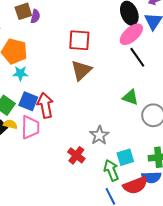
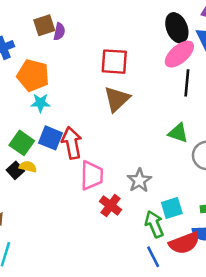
black line: (137, 57) -> (187, 83), turned 40
pink trapezoid: (30, 127) -> (92, 175), moved

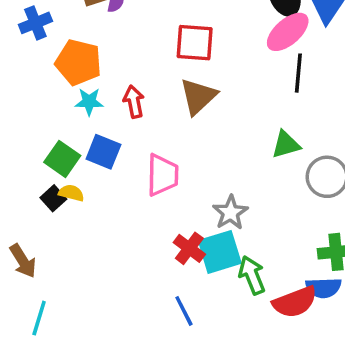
green triangle: (178, 133) -> (286, 145), turned -35
red arrow: (72, 143) -> (134, 102), moved, size x0.7
pink trapezoid: (92, 175) -> (162, 175), moved
cyan square: (172, 208) -> (220, 252), moved, size x1.4
blue line: (153, 257) -> (184, 311), moved

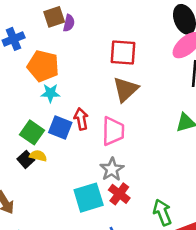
red arrow: (134, 102) -> (81, 119), moved
pink trapezoid: (162, 175) -> (113, 131), moved
gray star: (230, 213) -> (112, 169), moved
cyan square: (220, 252) -> (89, 198), moved

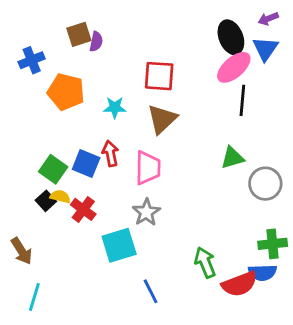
cyan star: (50, 93) -> (115, 108), moved
red cross: (119, 194) -> (83, 209), moved

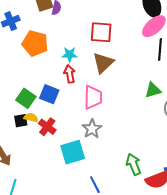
red arrow: (110, 153) -> (70, 74), moved
black square: (46, 201) -> (21, 121), turned 32

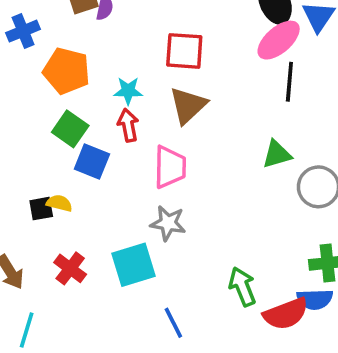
green square: (26, 98) -> (70, 129), moved
red cross: (47, 127) -> (70, 268), moved
gray star: (92, 129) -> (168, 223), turned -30

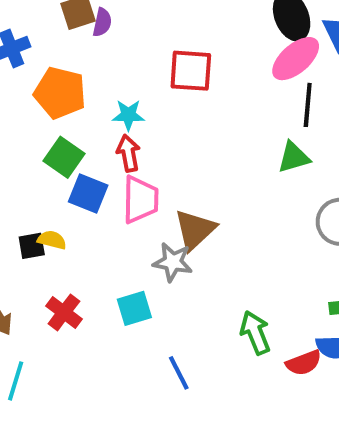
brown triangle: (188, 105) -> (195, 230), moved
green triangle: (277, 154) -> (294, 157), moved
pink trapezoid: (170, 167) -> (140, 200), moved
cyan square: (134, 265) -> (134, 308), size x0.7
red semicircle: (286, 314) -> (304, 363), size x0.7

